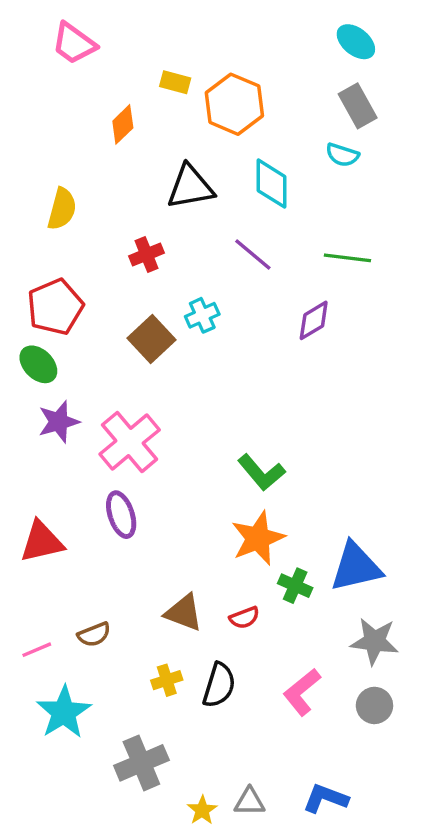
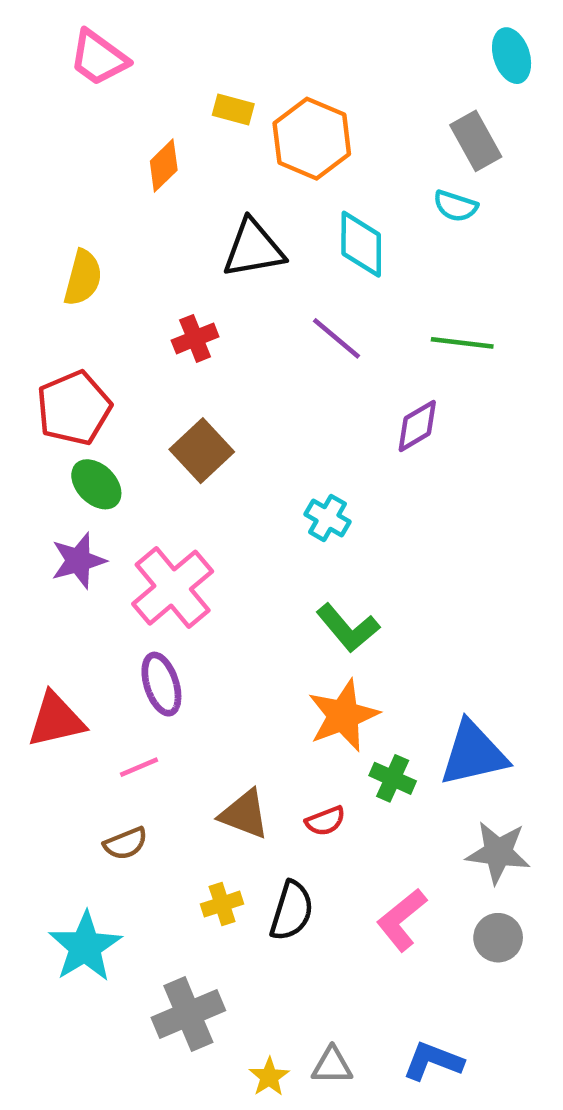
cyan ellipse: (356, 42) -> (512, 56), moved, turned 33
cyan cross: (202, 315) -> (328, 518), moved, turned -36
green ellipse: (38, 364) -> (96, 484), moved
pink line: (37, 650) -> (139, 767), moved

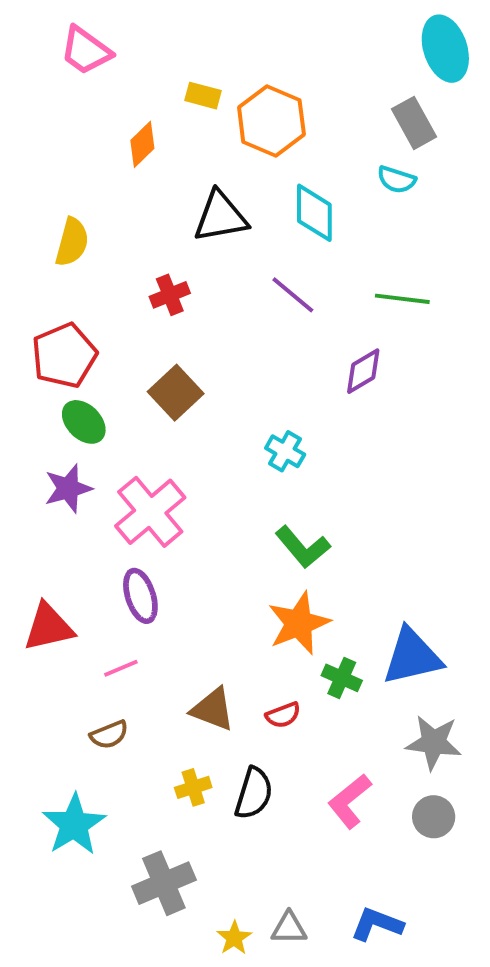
cyan ellipse: (512, 56) -> (445, 49), size x1.4

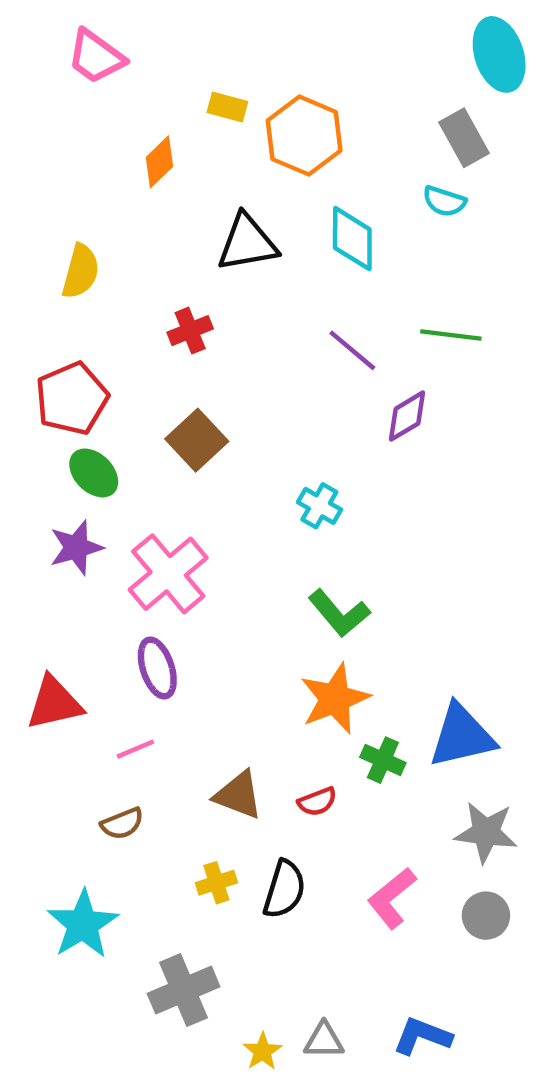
purple line: (293, 295) -> (352, 350), moved

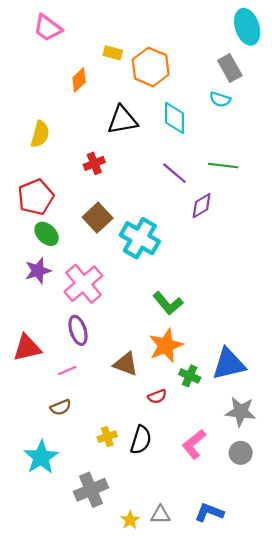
cyan cross: (319, 506) -> (140, 238), moved, size x1.8
brown triangle: (238, 795) -> (126, 364), moved

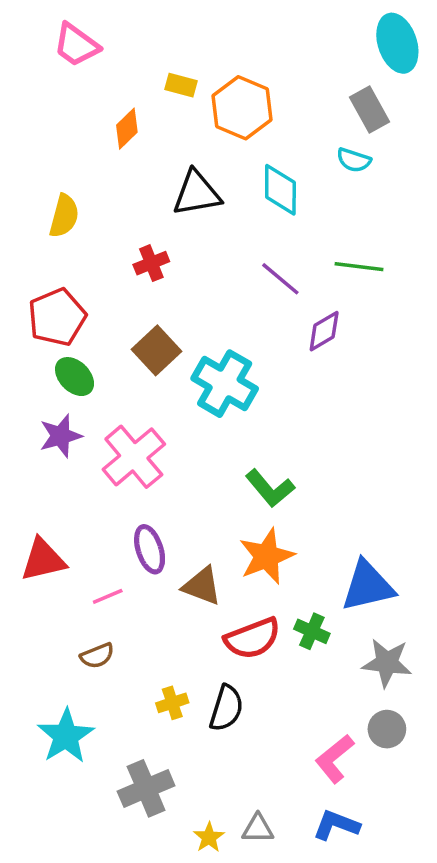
purple ellipse: (78, 330) -> (150, 549), moved
green cross: (190, 376) -> (312, 631), moved
red semicircle: (157, 396) -> (253, 638), size x1.8
pink L-shape: (194, 444) -> (335, 759), moved

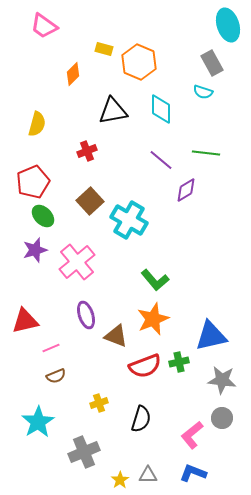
pink line: (108, 596) -> (51, 348), moved
green cross: (312, 631) -> (179, 362), turned -36
black semicircle: (226, 708) -> (141, 419), moved

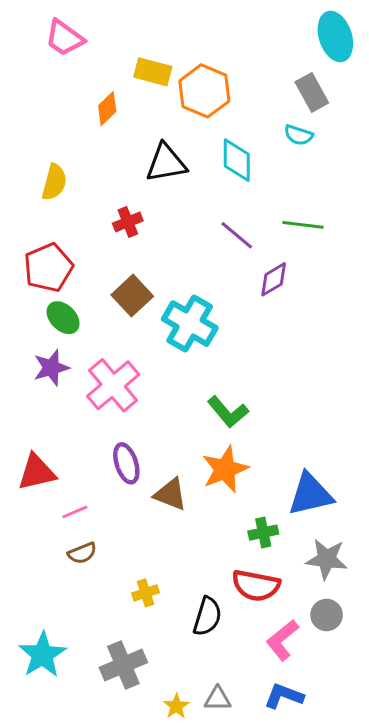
yellow rectangle: (104, 49) -> (153, 72), size x1.4
red semicircle: (145, 366) -> (256, 586), moved, turned 32
cyan star: (38, 422) -> (42, 655), moved

